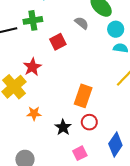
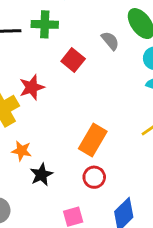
red square: (58, 42) -> (73, 60), turned -35
black star: (63, 127) -> (41, 175), moved

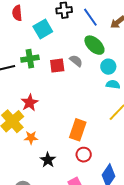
red square: (73, 60) -> (57, 66), moved, turned -35
orange star: (22, 151) -> (31, 138), moved

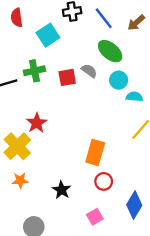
cyan circle: (108, 67) -> (119, 80), moved
orange star: (31, 138) -> (20, 180), moved

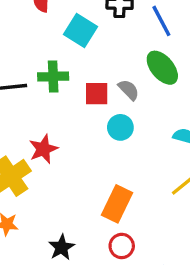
cyan square: (48, 35) -> (81, 31), turned -35
cyan circle: (119, 80) -> (120, 127), moved

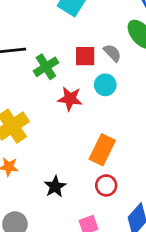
green cross: (53, 76) -> (46, 67), moved, turned -30
red star: (43, 149) -> (70, 99), moved, turned 30

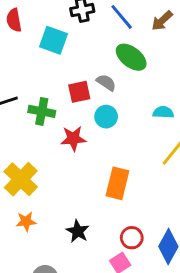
green cross: (46, 67) -> (42, 111), turned -35
red circle: (106, 185) -> (132, 238), moved

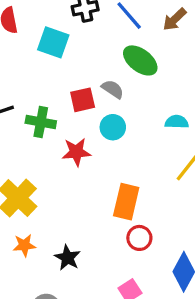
black star: (78, 231) -> (67, 258), moved
red circle: (132, 238) -> (139, 238), moved

